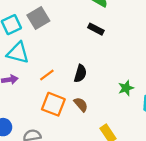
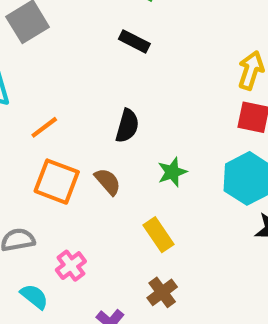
black semicircle: (80, 73) -> (127, 126), moved
green star: (126, 88) -> (172, 172), moved

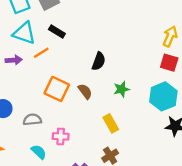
black rectangle: (134, 41) -> (57, 31), moved
orange line: (44, 127) -> (41, 53), moved
pink cross: (71, 266) -> (61, 136), turned 35

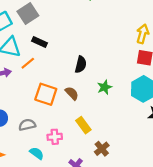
yellow rectangle: (111, 123) -> (83, 125), moved

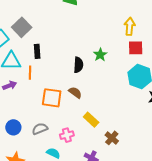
black rectangle: (40, 42) -> (37, 51), turned 72
orange line: (28, 63) -> (30, 73), turned -40
green star: (105, 87) -> (100, 55), moved

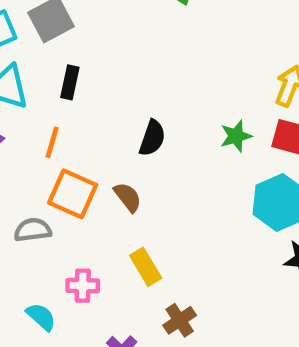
green star: (100, 55) -> (236, 136), moved
orange line: (30, 73) -> (52, 142), moved
gray semicircle: (40, 129) -> (33, 230), moved

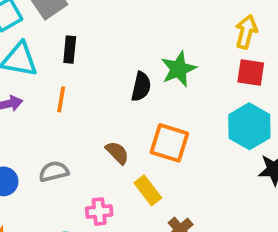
green star: (236, 136) -> (179, 69), moved, size x1.4
orange square: (73, 194) -> (169, 143), moved
brown semicircle: (128, 197) -> (117, 153), moved

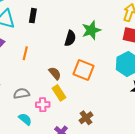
orange line: (61, 99) -> (25, 53), moved
gray semicircle: (54, 172) -> (21, 93), moved
yellow rectangle: (148, 190) -> (59, 93), moved

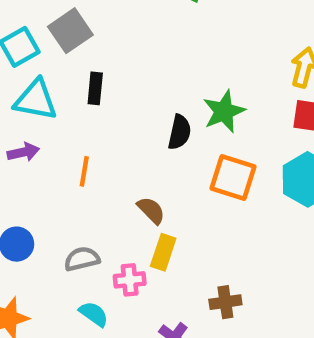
orange square: (83, 70) -> (233, 177), moved
yellow rectangle: (59, 93) -> (163, 252), turned 56
brown cross: (86, 118) -> (225, 302), turned 32

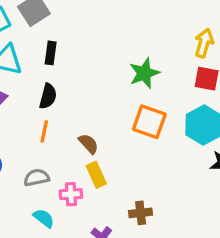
black semicircle: (179, 132) -> (48, 96), moved
orange line: (84, 171) -> (44, 131), moved
yellow rectangle: (163, 252) -> (96, 175), turned -45

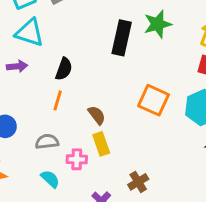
black rectangle: (51, 53) -> (122, 38), moved, size x1.6
green star: (144, 73) -> (158, 24), moved
brown cross: (141, 213) -> (138, 182), turned -30

